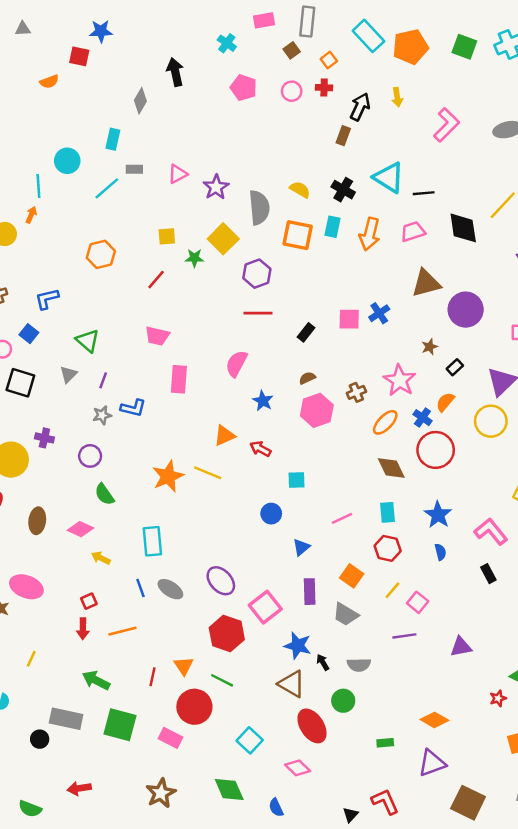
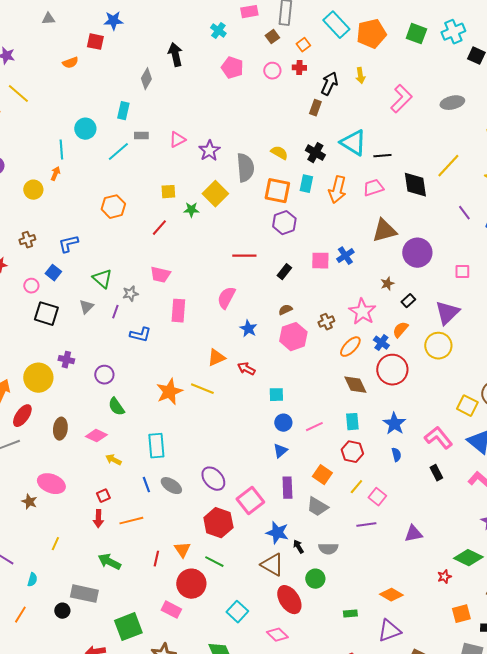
purple hexagon: (257, 274) -> (284, 223), moved
gray star: (102, 415) -> (130, 294), moved
blue circle: (271, 514) -> (283, 423), moved
green square: (120, 725) -> (128, 627), moved, turned -36

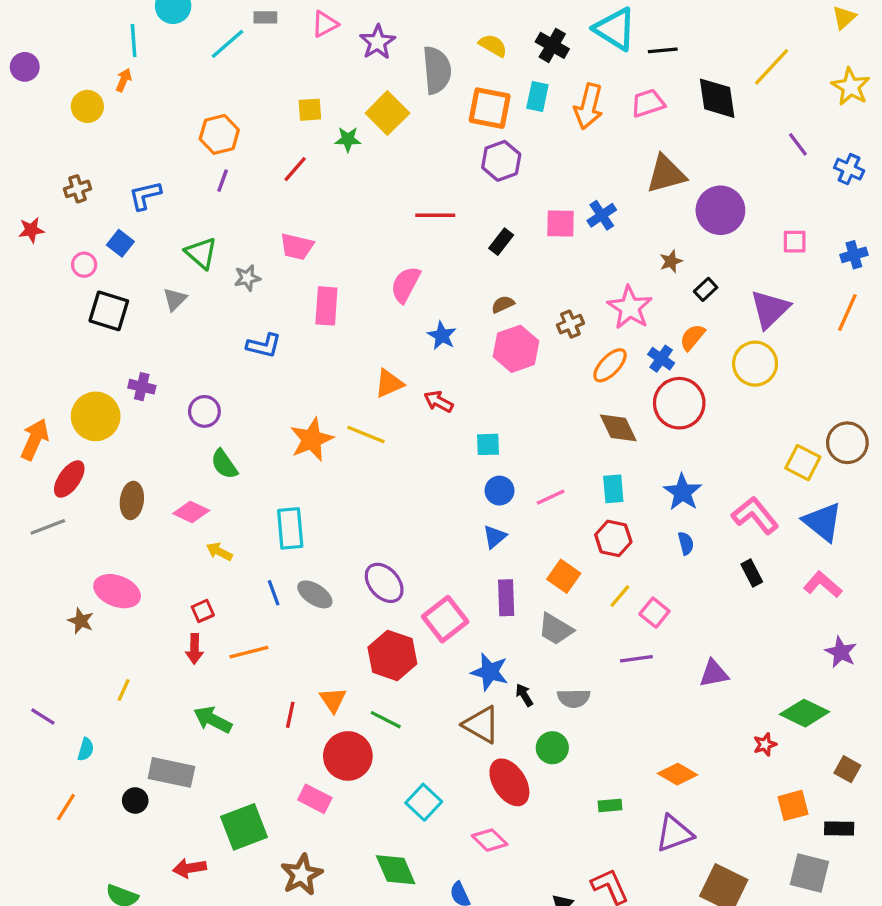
purple line: (115, 312) -> (223, 181), moved

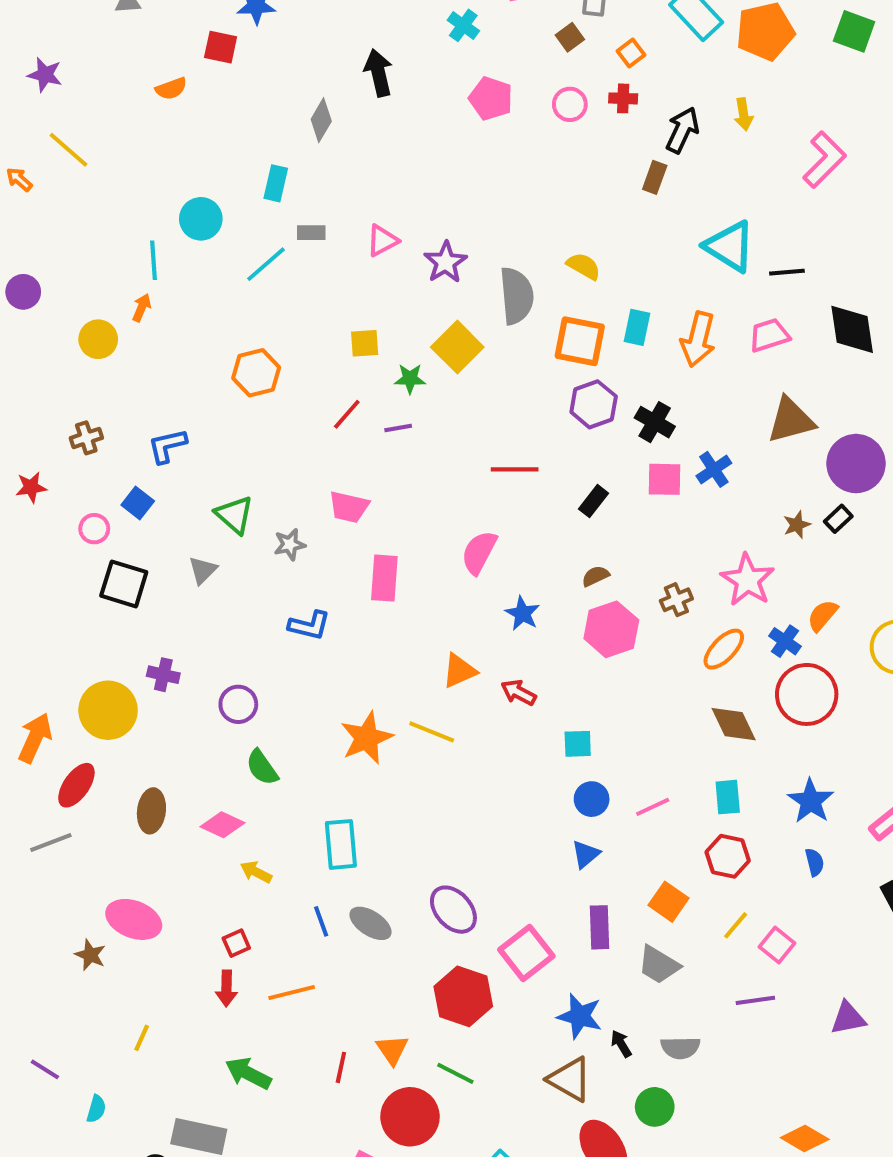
black cross: (552, 45) -> (655, 422), moved
purple line: (223, 181) -> (398, 428), moved, turned 60
black rectangle: (706, 289) -> (838, 519), moved

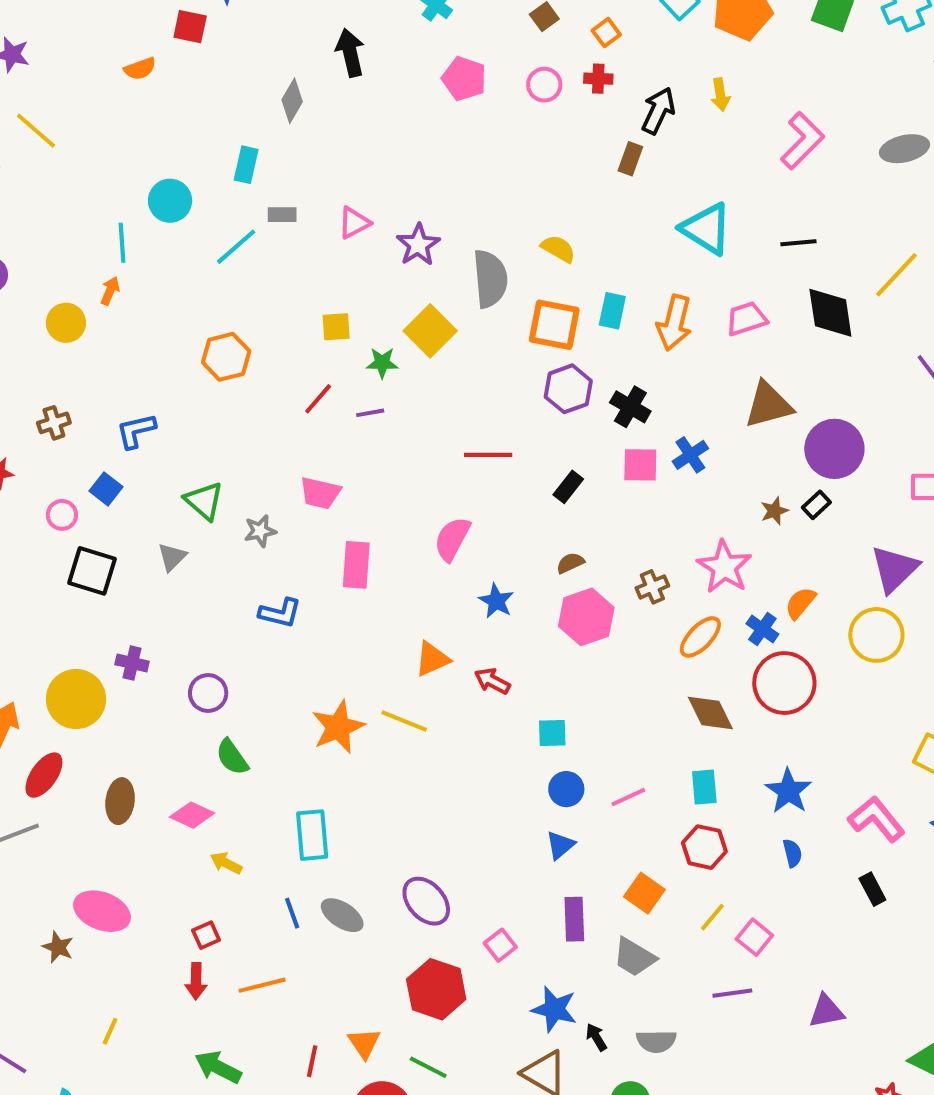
black line: (787, 272) -> (798, 243), moved
pink square: (526, 953) -> (500, 945), size x0.6

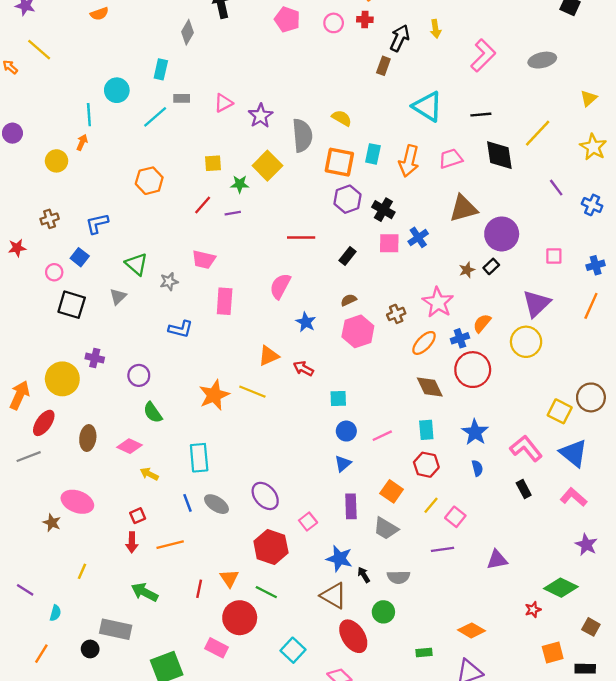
blue cross: (762, 629) -> (460, 338), turned 36

